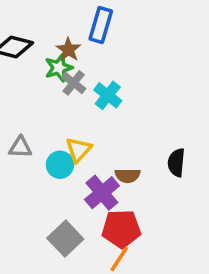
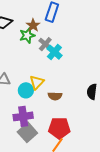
gray cross: (74, 83) -> (45, 44), moved
brown semicircle: (128, 176) -> (55, 96), moved
purple cross: (102, 193) -> (23, 116), moved, turned 30

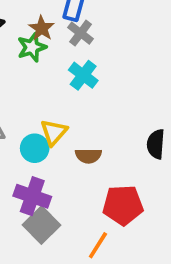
gray cross: (45, 44) -> (81, 33), moved
purple cross: (23, 116) -> (32, 196), turned 30
red pentagon: (59, 128) -> (123, 205), moved

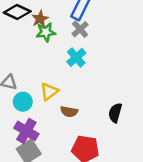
brown star: (42, 28) -> (40, 19), moved
cyan circle: (35, 148) -> (23, 102), moved

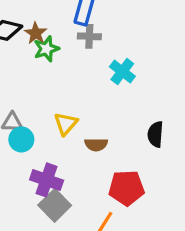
gray cross: (80, 29) -> (89, 36), turned -35
cyan cross: (76, 57) -> (122, 72), moved
cyan circle: (23, 102) -> (21, 139), moved

